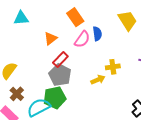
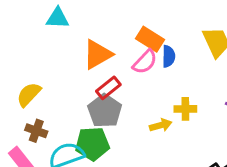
orange rectangle: (75, 17) -> (150, 39), moved, turned -30
orange triangle: (50, 39) -> (98, 54), size x1.5
brown cross: (17, 94) -> (36, 131), turned -32

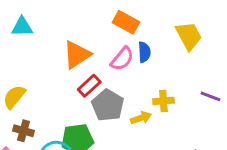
cyan triangle: (58, 18) -> (22, 27), moved
orange rectangle: (150, 39) -> (126, 22), moved
gray pentagon: (105, 111) -> (108, 105), moved

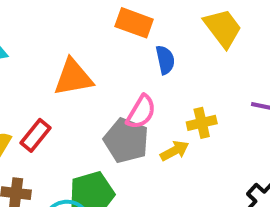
orange triangle: (77, 55) -> (73, 77), turned 32
pink semicircle: (122, 59) -> (141, 112), moved
red rectangle: (89, 86) -> (35, 135), moved

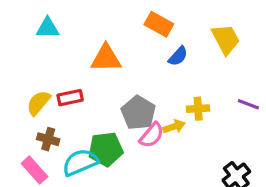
blue semicircle: (165, 60) -> (178, 56), turned 45
pink semicircle: (141, 112) -> (152, 135), moved
red rectangle: (35, 135) -> (70, 98), turned 30

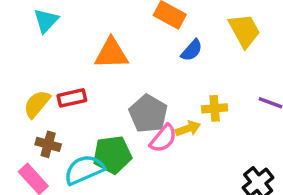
cyan triangle: (48, 28) -> (46, 21), turned -45

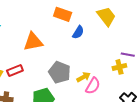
yellow cross: (215, 108) -> (119, 67), moved
pink semicircle: (163, 138) -> (93, 86), moved

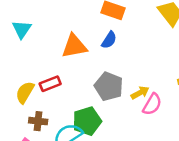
blue semicircle: (78, 32) -> (109, 40), moved

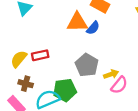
orange triangle: (74, 46) -> (77, 22), moved

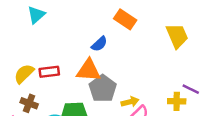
orange triangle: (77, 22) -> (89, 70), moved
blue semicircle: (93, 28) -> (99, 44), moved

